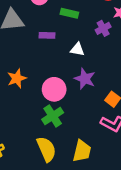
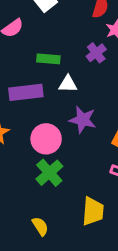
green rectangle: (69, 13) -> (48, 59), moved
purple rectangle: (47, 35) -> (26, 92), moved, size x1.6
yellow semicircle: (46, 149) -> (40, 226), moved, size x0.6

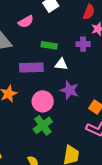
purple cross: (96, 53) -> (83, 44), turned 32

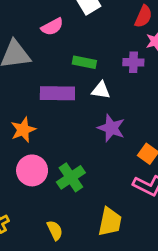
pink circle: (43, 101) -> (32, 170), moved

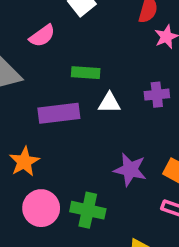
purple cross: (133, 62) -> (157, 95), moved
purple star: (111, 128) -> (130, 170), moved
green cross: (71, 177) -> (88, 210), turned -36

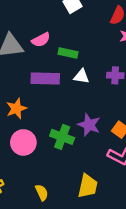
pink semicircle: (42, 36) -> (41, 40), moved
green cross: (88, 210) -> (62, 137), moved

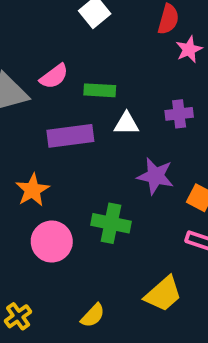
purple star: (89, 125) -> (155, 176), moved
yellow trapezoid: (88, 186) -> (163, 294), turned 45
yellow semicircle: (42, 193) -> (93, 315), turned 77

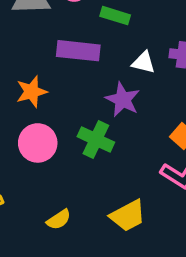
white triangle: (127, 124) -> (143, 62), moved
purple star: (155, 176) -> (123, 100), moved

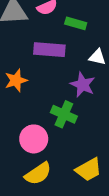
pink circle: (38, 143) -> (34, 139), moved
yellow semicircle: (59, 220) -> (38, 174), size x1.5

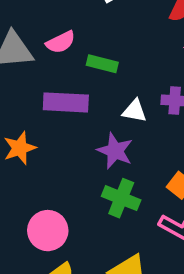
green cross: (64, 114) -> (121, 198), moved

